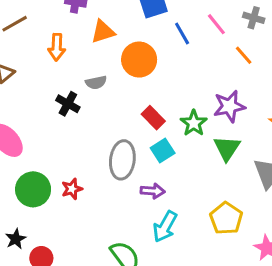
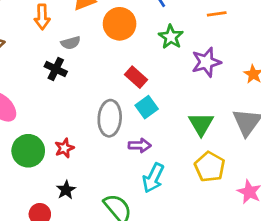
orange line: (244, 55) -> (217, 14), turned -54
gray semicircle: (96, 82) -> (71, 43), moved
green star: (194, 123) -> (171, 37), moved
green triangle: (227, 148) -> (201, 124), moved
black star: (16, 239) -> (66, 190), moved

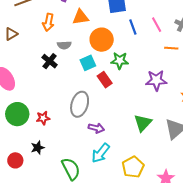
green star: (171, 37) -> (120, 61), moved, turned 30
cyan square: (147, 107) -> (88, 63), moved
yellow pentagon: (210, 167) -> (133, 167), moved

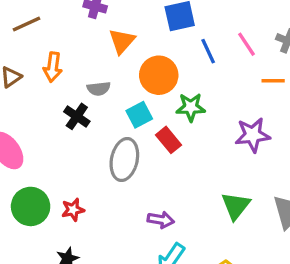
orange triangle: (81, 17) -> (122, 41), turned -36
orange arrow: (48, 22) -> (53, 67), moved
gray ellipse: (80, 104) -> (124, 160), moved

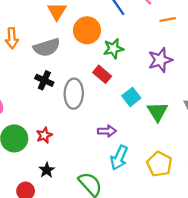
gray semicircle: (99, 89) -> (47, 47), size x1.6
cyan square: (139, 115) -> (131, 97), moved
black cross: (77, 116) -> (44, 80), moved

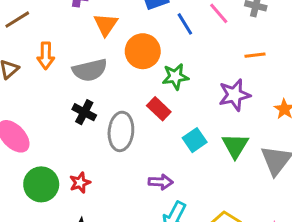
orange line: (168, 19) -> (255, 55), moved
green triangle: (157, 112) -> (235, 146), moved

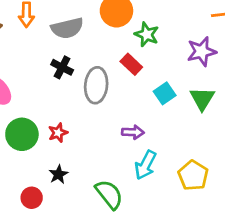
green star: (175, 77) -> (147, 34), turned 30

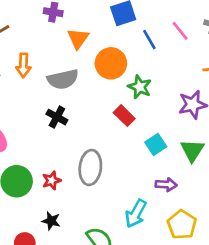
gray ellipse: (96, 85) -> (90, 167), moved
purple arrow: (133, 132) -> (166, 185), moved
black star: (58, 174) -> (51, 221), turned -30

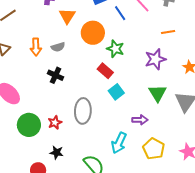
orange arrow: (23, 65) -> (36, 47), moved
gray semicircle: (63, 79) -> (58, 47), size x0.6
cyan square: (156, 144) -> (116, 92), moved

